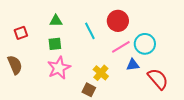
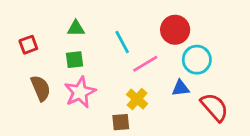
red circle: (118, 21) -> (175, 30), moved
pink line: (121, 47) -> (145, 64), moved
brown semicircle: (15, 65) -> (41, 88), moved
brown square: (89, 90) -> (121, 122), turned -32

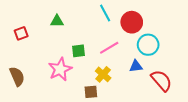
cyan line: (122, 42) -> (105, 13), moved
green square: (75, 60) -> (79, 51), moved
brown semicircle: (41, 88) -> (17, 76), moved

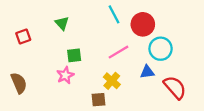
green triangle: (57, 21) -> (62, 23), turned 48
green square: (79, 51) -> (74, 55), moved
pink star: (60, 69) -> (65, 75), size x0.7

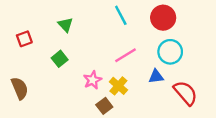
red circle: (143, 24) -> (163, 18), moved
green square: (74, 55) -> (60, 59), moved, turned -32
pink star: (65, 75) -> (93, 80), moved
brown square: (99, 100) -> (104, 106), turned -32

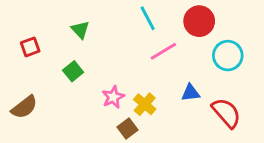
cyan circle: (170, 52) -> (228, 56), moved
pink line: (125, 55) -> (163, 51), moved
brown semicircle: (20, 88) -> (24, 107), turned 75

